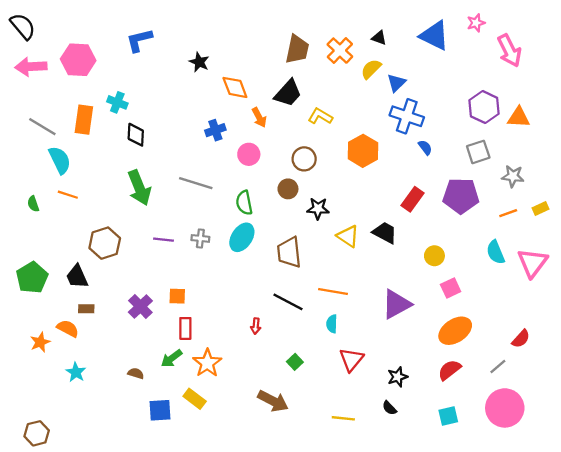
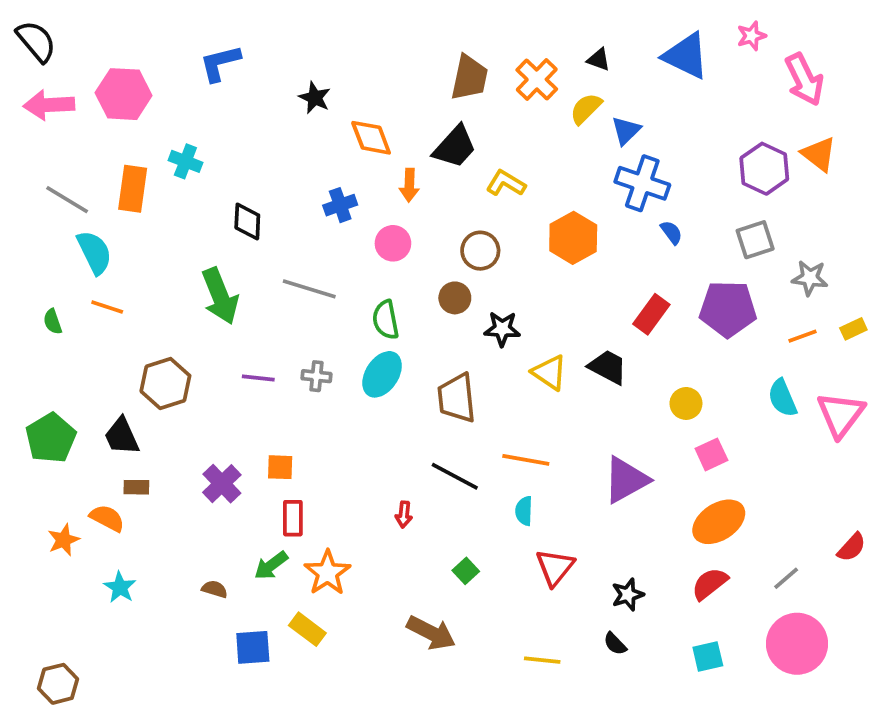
orange arrow: (259, 117) -> (409, 185), turned 30
orange triangle: (519, 117) -> (819, 154), moved, turned 35
black diamond: (136, 135) -> (247, 221), moved
red semicircle: (521, 339) -> (852, 547), moved

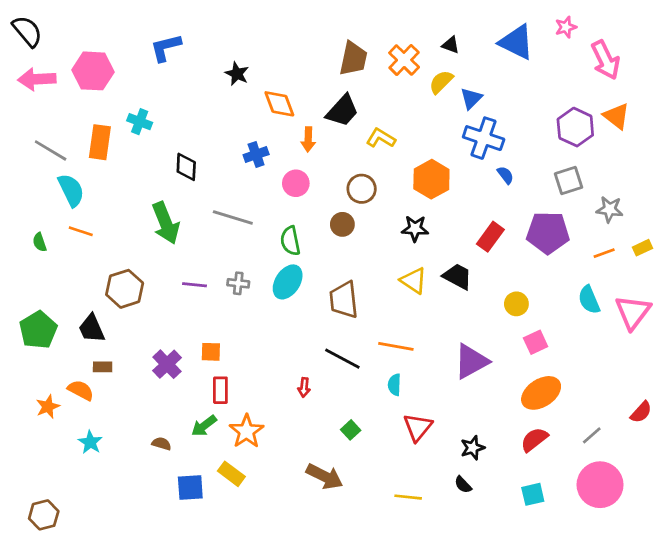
black star: (502, 329) -> (415, 229), moved

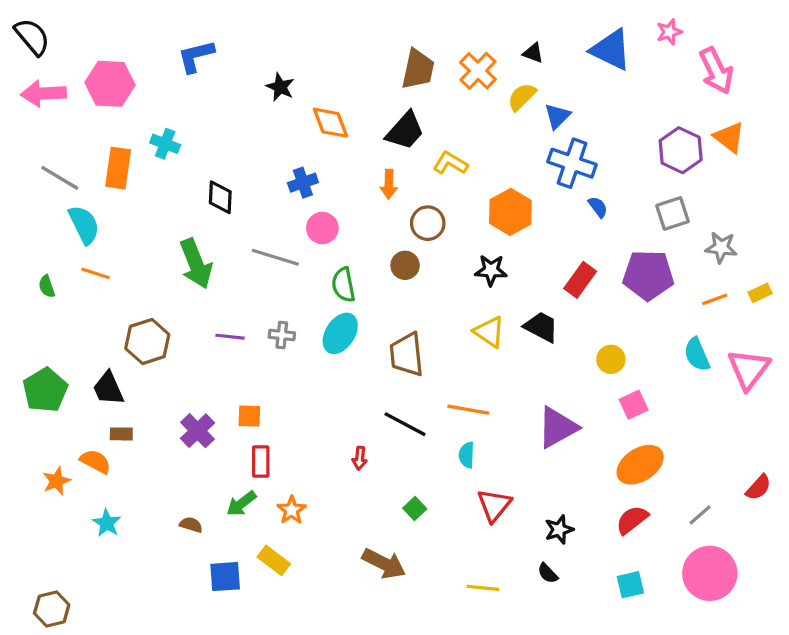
orange arrow: (308, 139) -> (389, 184), moved
pink circle: (296, 183) -> (322, 228), moved
orange star: (246, 431) -> (292, 510), size x0.7

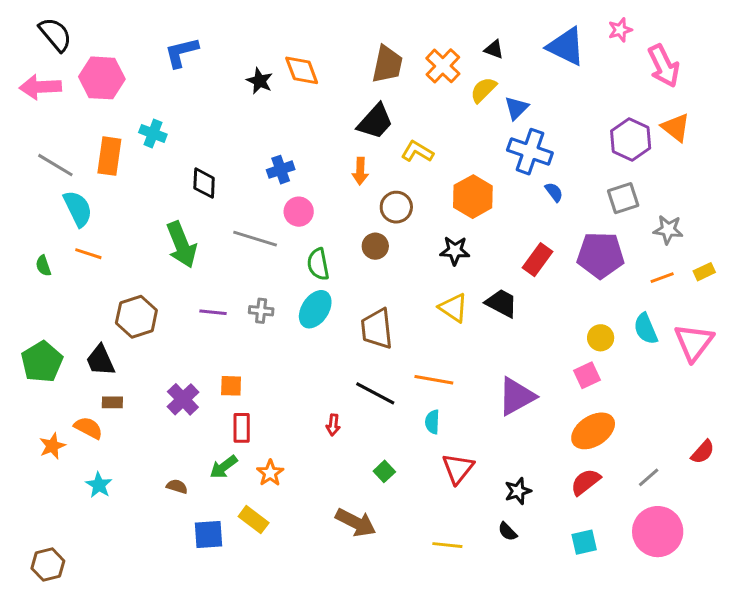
black semicircle: (32, 37) -> (55, 34), moved
orange diamond: (330, 123) -> (302, 70), moved
yellow circle: (611, 359) -> (601, 338), moved

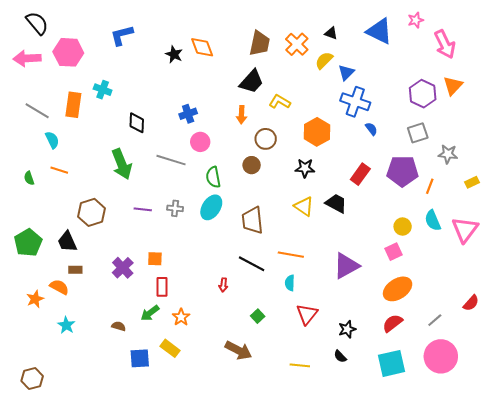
orange triangle: (676, 127) -> (453, 86), turned 35
cyan semicircle: (78, 209) -> (52, 140), size x0.7
orange line: (662, 278) -> (430, 186), moved, turned -49
cyan square: (584, 542) -> (391, 363), size x1.6

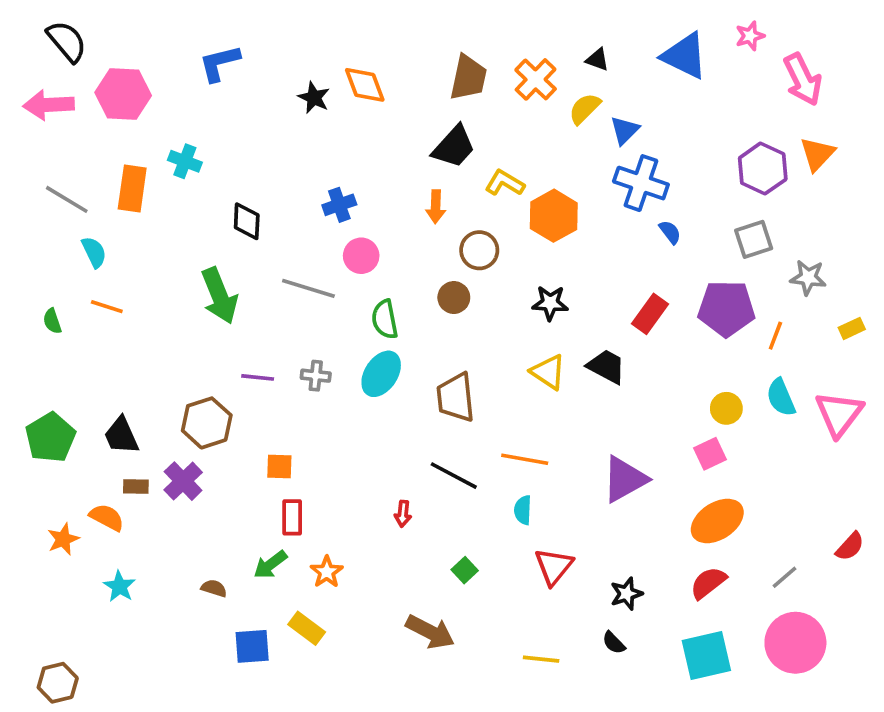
orange hexagon: (317, 132) -> (554, 216), moved
brown hexagon: (91, 212) -> (207, 423), moved
purple cross: (123, 268) -> (183, 481), moved

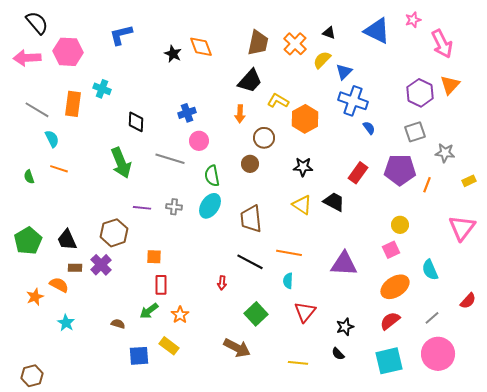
cyan semicircle: (781, 397) -> (430, 270), moved
purple triangle: (625, 479) -> (344, 264), turned 32
green square: (465, 570) -> (256, 314), size x1.6

